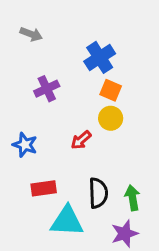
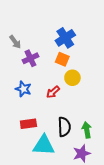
gray arrow: (31, 34) -> (15, 42), moved, turned 32
orange square: (111, 90) -> (62, 59), moved
blue star: (25, 145) -> (23, 89), moved

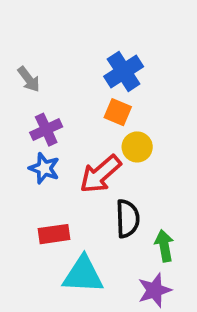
purple cross: (30, 58) -> (46, 130), moved
red arrow: (53, 92) -> (100, 174), size x1.6
black semicircle: (64, 127) -> (127, 219), moved

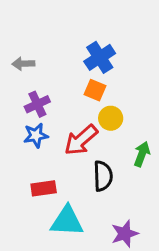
gray arrow: (29, 79) -> (23, 64), turned 125
blue star: (44, 168) -> (36, 135), turned -30
green arrow: (164, 246) -> (142, 154), moved, turned 30

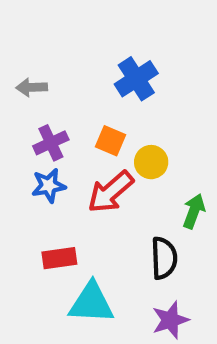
orange square: (95, 90) -> (111, 141), moved
black semicircle: (103, 176) -> (164, 258), moved

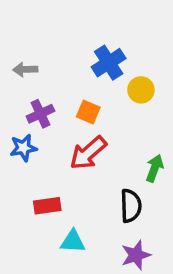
yellow circle: (151, 162) -> (141, 90), moved
blue star: (49, 186) -> (23, 148), moved
cyan triangle: (91, 303) -> (73, 241), size x0.7

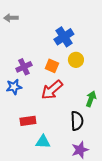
gray arrow: (25, 69) -> (11, 18), moved
yellow circle: (141, 90) -> (76, 60), moved

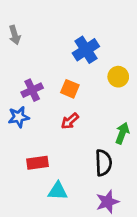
gray arrow: (11, 18) -> (15, 35), moved, turned -104
yellow circle: (76, 60) -> (118, 77), moved
red arrow: (52, 90) -> (70, 121), size x0.6

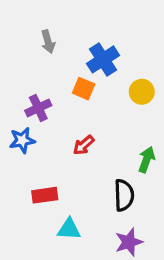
gray arrow: (15, 35) -> (48, 42), moved
orange square: (70, 89) -> (84, 89), moved

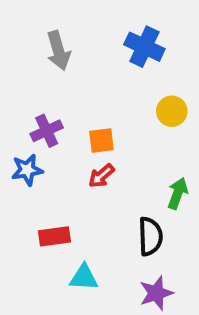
gray arrow: (48, 42) -> (58, 51), size x1.4
blue cross: (103, 59) -> (144, 47), moved, turned -32
orange square: (84, 89) -> (101, 141), moved, turned -30

